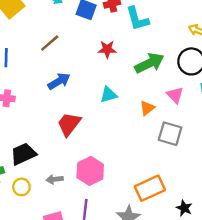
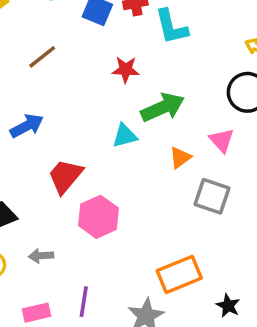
green arrow: (149, 63) -> (163, 107), moved
blue arrow: (59, 81) -> (27, 126), moved
pink hexagon: (90, 171) -> (98, 217), moved

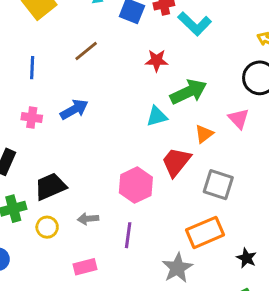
cyan L-shape: (171, 27) -> (195, 24), turned -32
red trapezoid: (65, 176) -> (176, 162), moved
gray square: (212, 196) -> (218, 185), moved
purple line: (84, 302) -> (128, 235), moved

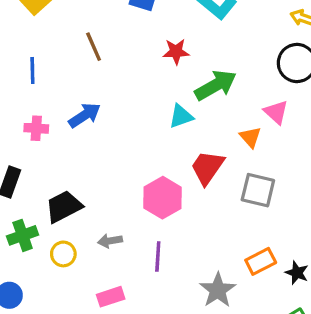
brown line: (86, 51) -> (94, 47), turned -70
orange triangle: (204, 134) -> (250, 137), moved, turned -30
orange rectangle: (205, 232) -> (261, 261), moved, size x0.7

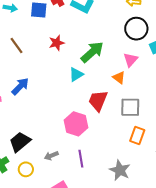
red star: (176, 52) -> (57, 43), moved
pink triangle: (276, 112) -> (131, 60), turned 42
orange rectangle: (261, 261) -> (137, 136), moved, turned -30

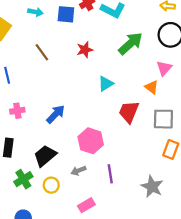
green arrow: (92, 52) -> (131, 43), moved
blue arrow: (20, 86) -> (56, 114), moved
pink hexagon: (76, 124) -> (91, 141), moved

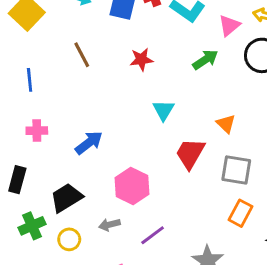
green arrow: (131, 43) -> (205, 60), size x0.7
pink triangle: (164, 68) -> (229, 25), moved
cyan triangle: (106, 84) -> (163, 110), turned -35
purple line: (110, 174) -> (153, 235), turned 54

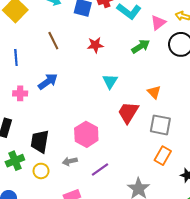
blue arrow: (89, 143) -> (48, 82), moved
black trapezoid: (66, 198) -> (40, 141), turned -50

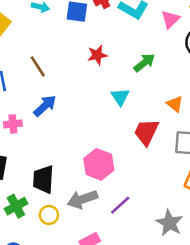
brown line: (53, 41) -> (38, 66), moved
green arrow: (141, 46) -> (144, 63), moved
gray arrow: (70, 161) -> (82, 199), size x1.6

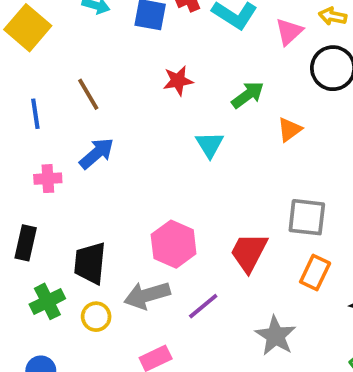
orange triangle: (175, 104) -> (290, 130), moved, turned 42
red trapezoid: (146, 132) -> (249, 252), moved

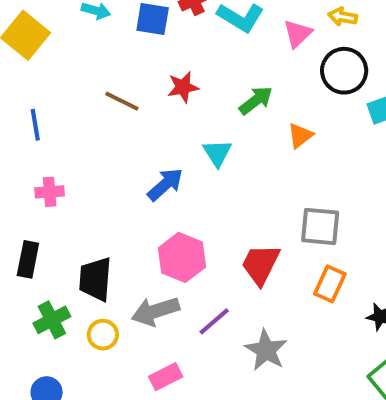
brown line: (88, 94) -> (122, 101), moved, turned -32
blue arrow: (97, 153) -> (165, 184), moved
gray star: (276, 336) -> (266, 350), moved

